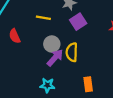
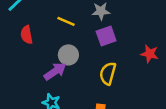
yellow semicircle: (72, 52) -> (108, 73), moved
purple arrow: (55, 58) -> (55, 71), moved

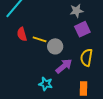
yellow line: (66, 21) -> (40, 39), moved
purple arrow: (55, 71) -> (64, 66), moved

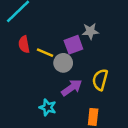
gray star: (77, 11) -> (90, 31), moved
purple square: (82, 29) -> (73, 45), moved

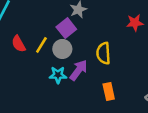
yellow line: (45, 53) -> (41, 45), turned -63
cyan star: (48, 107) -> (58, 75), moved

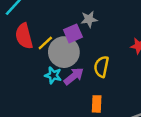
red semicircle: (19, 44) -> (24, 36), size x1.5
gray circle: (62, 49) -> (64, 52), size x1.6

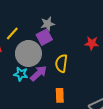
purple square: (73, 33) -> (44, 37), moved
yellow line: (45, 43) -> (12, 34), moved

